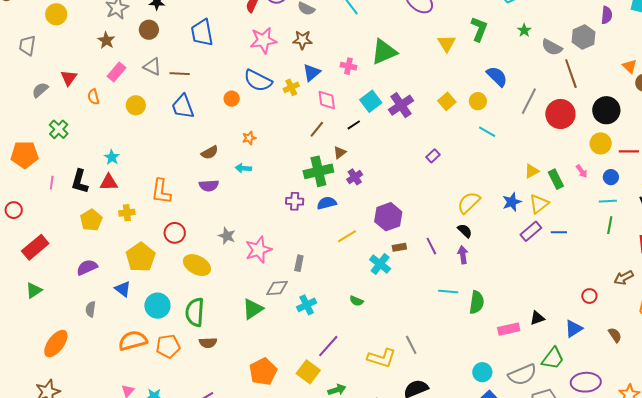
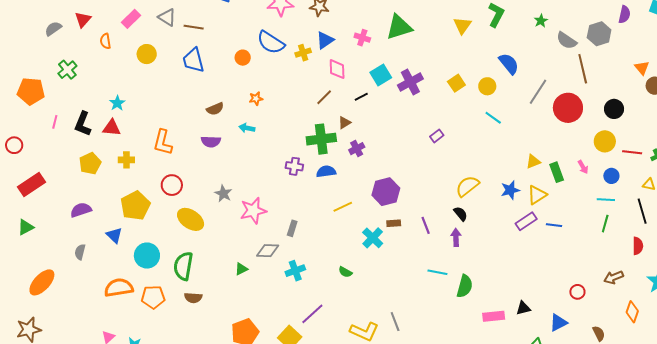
black circle: (606, 110) -> (614, 109), size x0.7
green triangle: (253, 309) -> (241, 269), size x0.6

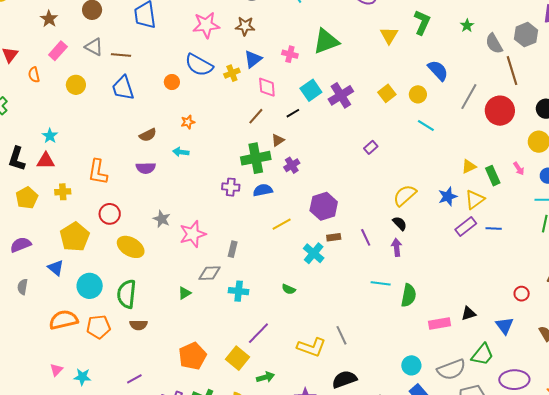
gray semicircle: (567, 41) -> (494, 44), turned 30
cyan cross: (295, 271) -> (239, 291), turned 30
blue triangle: (558, 323) -> (504, 326), turned -36

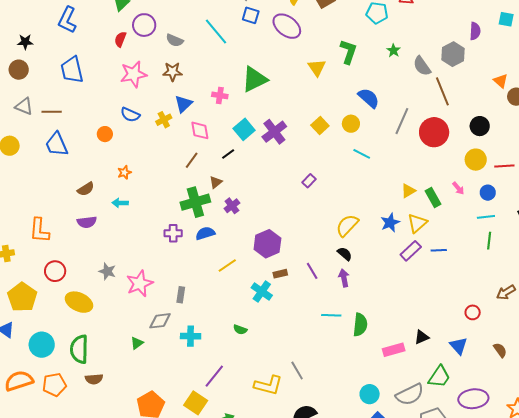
blue semicircle: (199, 65) -> (130, 115), size x0.7

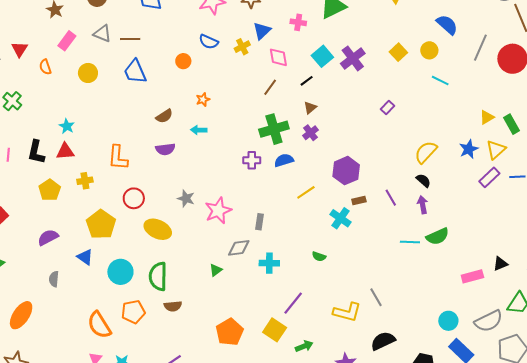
brown triangle: (216, 182) -> (310, 108), moved
green semicircle: (360, 325) -> (438, 236), moved, turned 60
orange semicircle: (19, 381) -> (99, 325), moved, turned -104

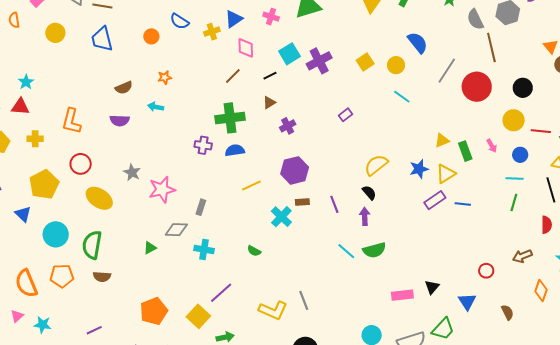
purple cross: (310, 133) -> (288, 126), moved
cyan line: (410, 242) -> (346, 251), turned 30
black triangle: (500, 264) -> (432, 287), turned -35

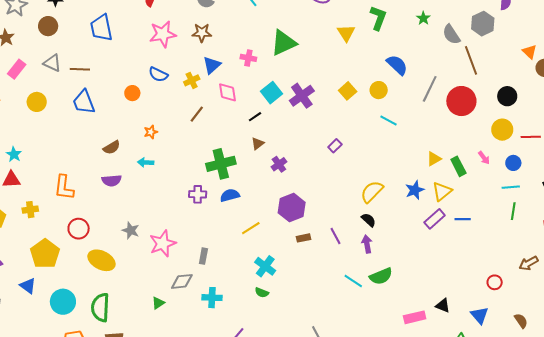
brown line: (233, 76) -> (197, 114), moved
cyan cross: (281, 217) -> (265, 266), moved
black triangle: (432, 287) -> (443, 306), turned -42

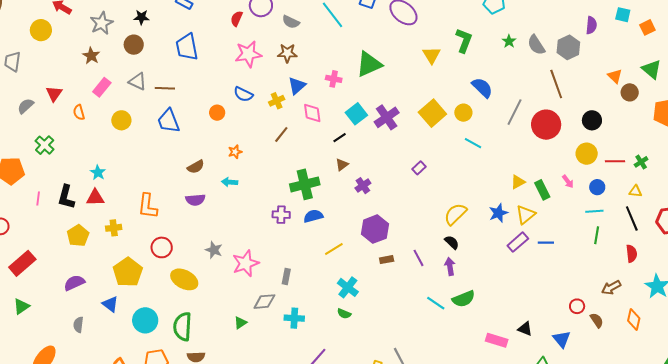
gray semicircle: (451, 35) -> (536, 45), moved
yellow square: (348, 91) -> (432, 113), size x1.5
pink rectangle: (415, 317) -> (497, 340), turned 30
brown semicircle: (521, 321) -> (597, 320), moved

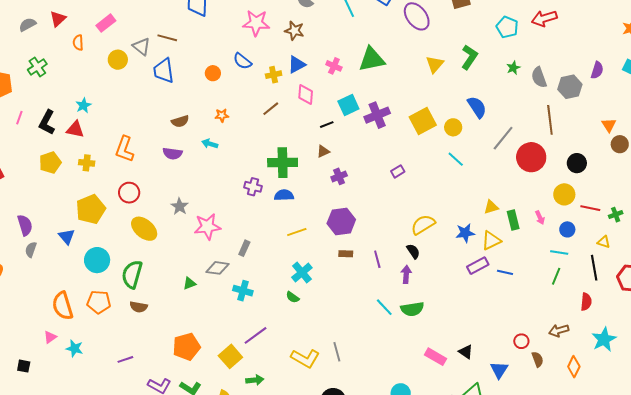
gray triangle: (138, 81) -> (141, 47), moved
purple semicircle: (74, 283) -> (25, 225), moved, turned 85

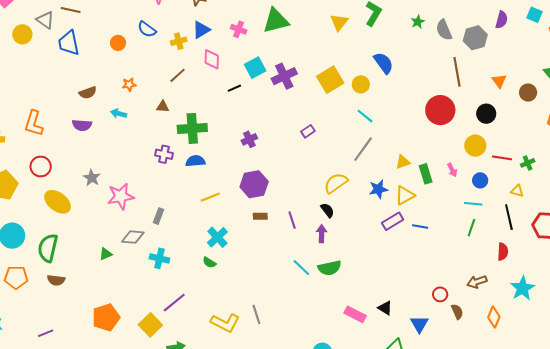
orange triangle: (609, 125) -> (499, 81), moved
gray line: (503, 138) -> (363, 149), moved
brown triangle: (323, 151) -> (163, 107), moved, turned 32

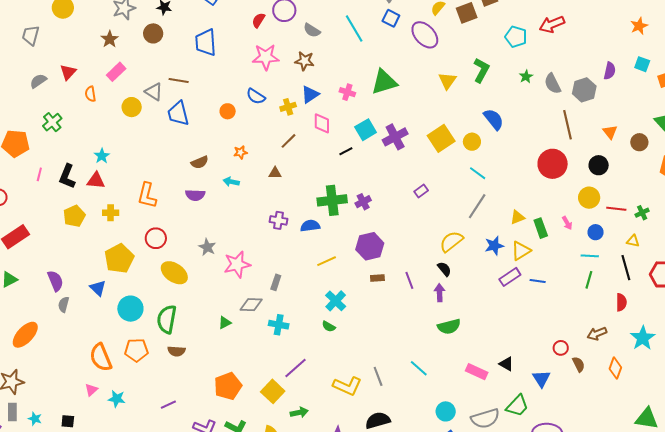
green cross: (192, 128) -> (332, 200), moved
cyan line: (301, 268) -> (419, 368), moved

